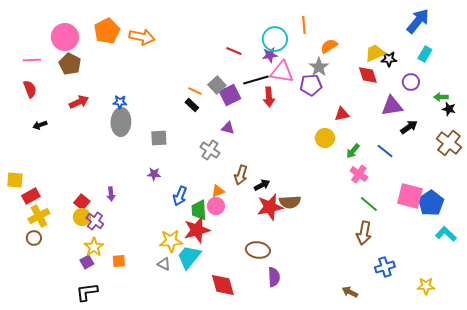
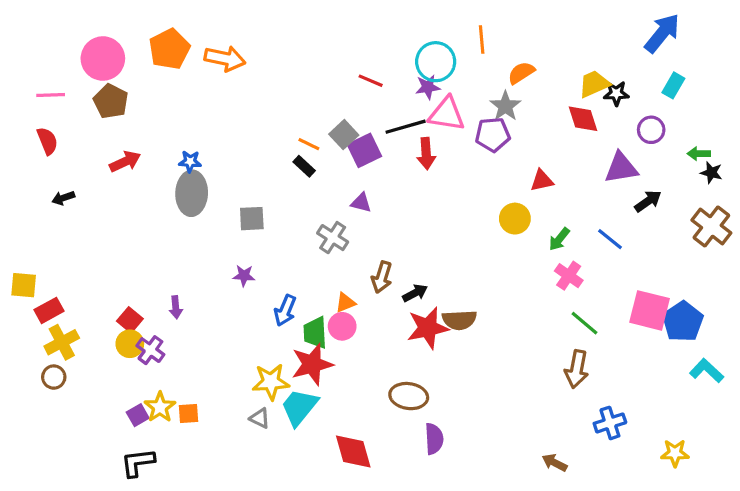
yellow star: (94, 247) -> (160, 407), moved

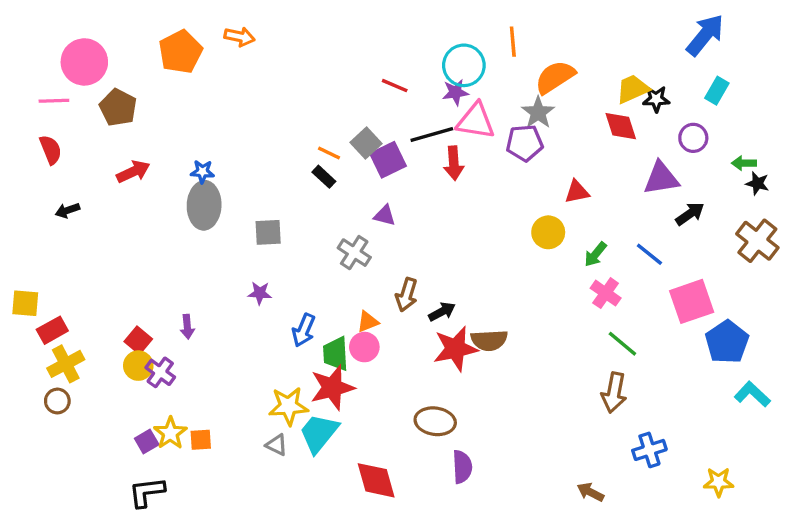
pink circle: (103, 59) -> (84, 62), moved
orange arrow: (225, 59) -> (240, 37), moved, size x0.7
orange semicircle: (521, 73) -> (555, 77), size x1.4
pink square: (650, 310) -> (692, 301), moved, turned -33

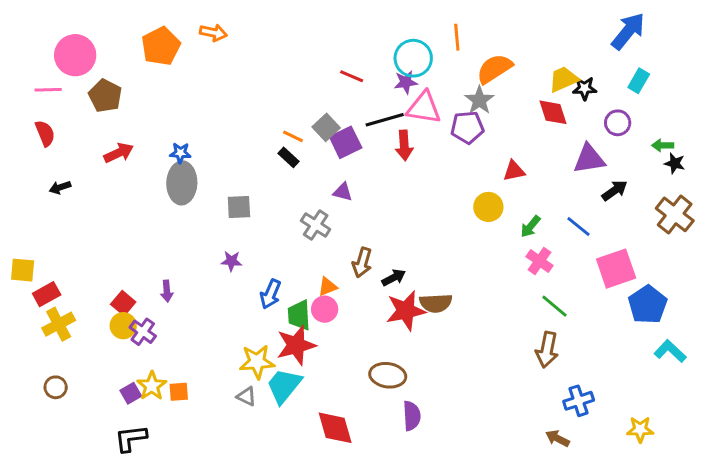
brown circle: (57, 401) -> (56, 387), moved
brown arrow: (590, 492) -> (558, 438), moved

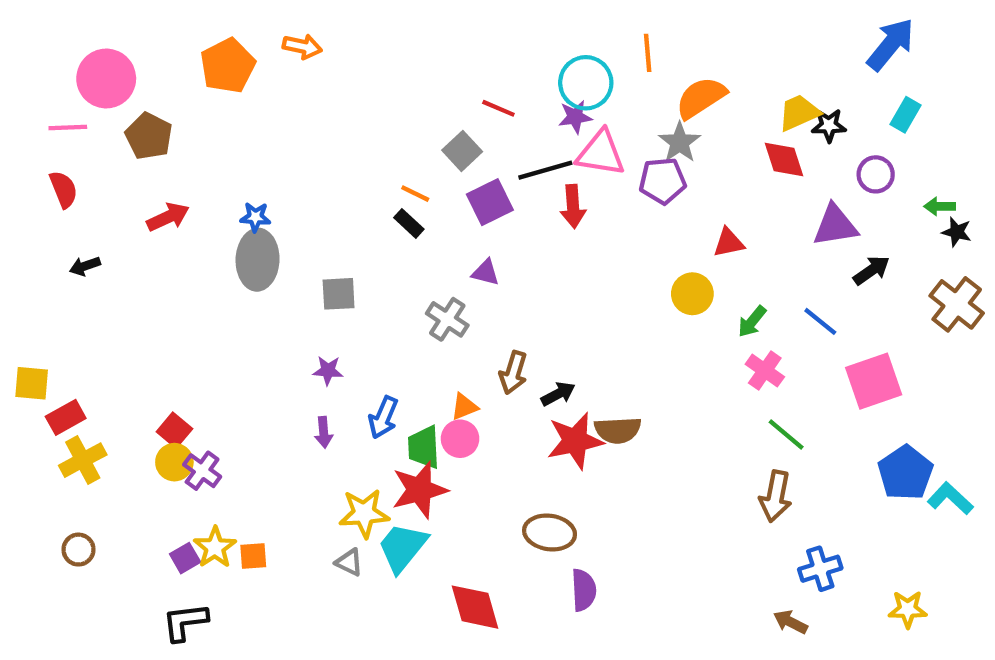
gray square: (326, 127) -> (462, 151), moved
purple arrow: (167, 291) -> (324, 432), moved
blue pentagon: (648, 305) -> (906, 473), moved

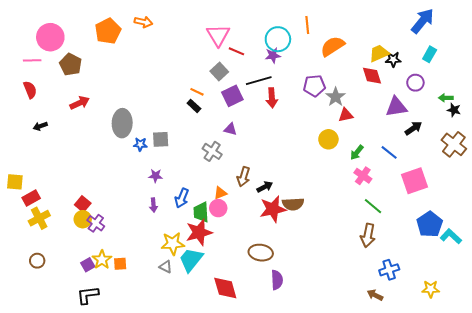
gray star: (680, 142) -> (336, 97), moved
pink triangle: (601, 153) -> (218, 35), moved, turned 50
blue star: (255, 217) -> (140, 144), moved

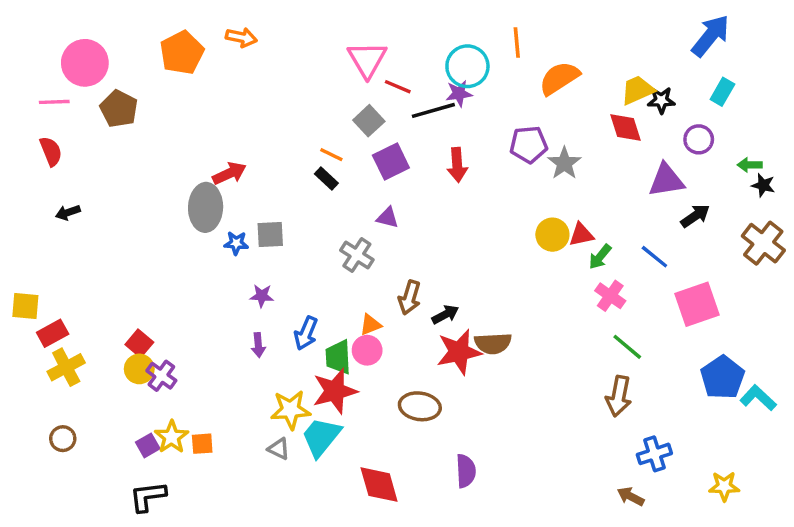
black line: (259, 81) -> (433, 110), moved
red arrow: (80, 103) -> (229, 173), moved
red triangle: (346, 115) -> (581, 235), moved
brown ellipse: (261, 253) -> (420, 406), moved

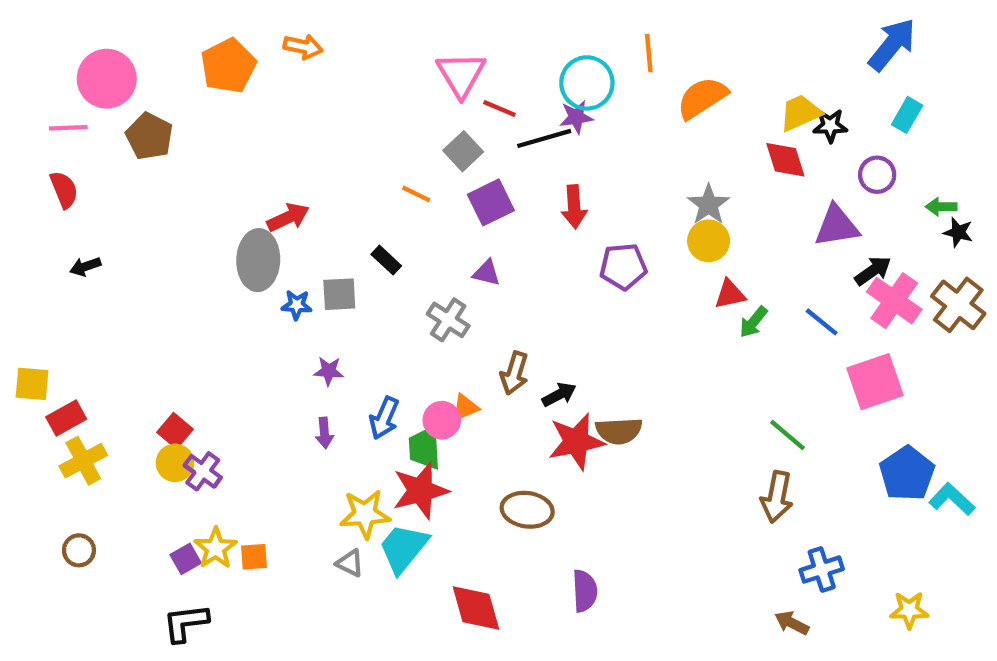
purple pentagon: (529, 144) -> (623, 266), moved
black rectangle: (326, 178) -> (386, 260), moved
yellow circle: (552, 235) -> (709, 241), moved
pink cross: (610, 296) -> (894, 301), moved, size x1.4
pink circle: (367, 350) -> (442, 420), moved

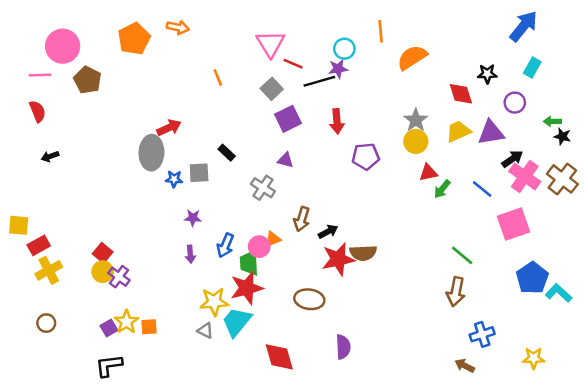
cyan circle: (587, 83) -> (344, 49), size x0.7
yellow trapezoid: (800, 113) -> (458, 131), moved
orange line: (416, 194) -> (218, 77), moved, turned 42

